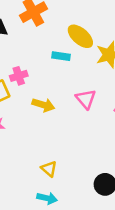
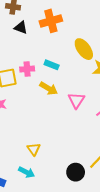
cyan rectangle: (61, 56) -> (52, 65), moved
yellow arrow: (43, 105) -> (49, 88), moved

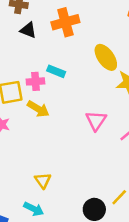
cyan rectangle: (52, 65) -> (56, 71), moved
yellow arrow: (49, 88) -> (38, 109), moved

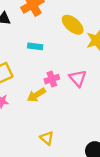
pink cross: (35, 81) -> (52, 79), moved
yellow arrow: (38, 109) -> (36, 95), moved, turned 132

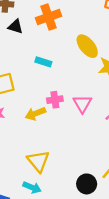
yellow triangle: (47, 138) -> (38, 161), size x1.5

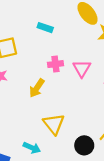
yellow arrow: (35, 114) -> (37, 88), moved, turned -36
yellow triangle: (38, 161) -> (54, 124), moved

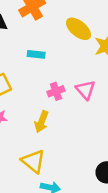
yellow triangle: (54, 124) -> (33, 161), moved

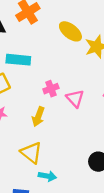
cyan rectangle: (36, 54) -> (18, 60), moved, size x1.5
pink triangle: (85, 90) -> (75, 98), moved

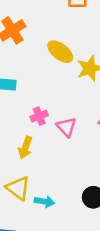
cyan arrow: (47, 176) -> (44, 202), moved

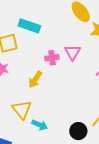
pink triangle: (66, 127) -> (73, 52), moved

